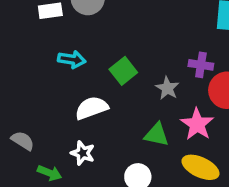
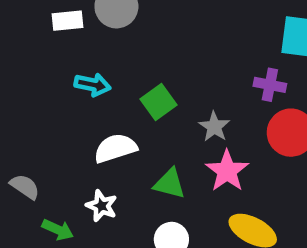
purple cross: (201, 65) -> (270, 85), moved
pink star: (197, 124) -> (227, 171), moved
green triangle: (157, 135) -> (169, 184), moved

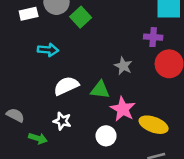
green square: (158, 102) -> (81, 17), moved
pink star: (227, 171) -> (123, 109), moved
green triangle: (169, 184) -> (100, 90), moved

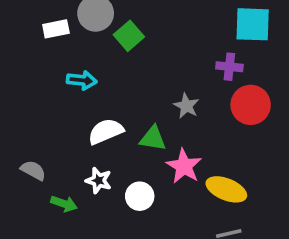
white circle: (106, 136) -> (140, 196), moved

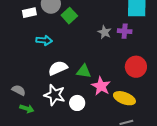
red circle: (251, 105) -> (136, 67), moved
gray star: (186, 106) -> (105, 32), moved
white star: (99, 180) -> (55, 95), size x1.5
green arrow: (64, 204) -> (27, 109), moved

